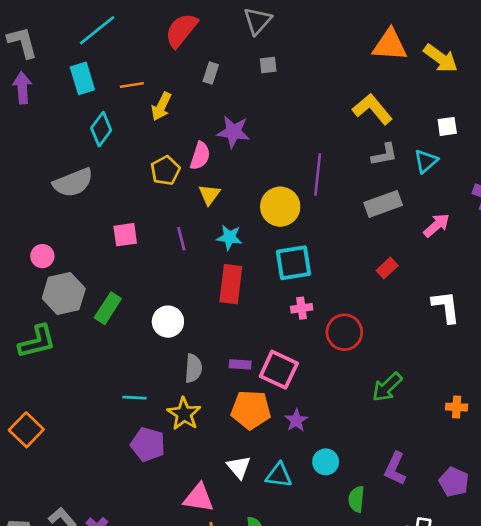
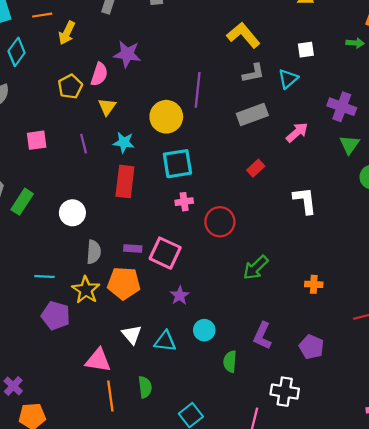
orange pentagon: (251, 410) -> (124, 283), moved

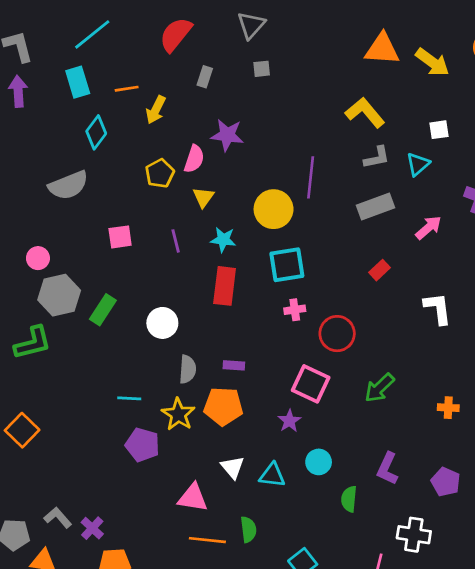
pink square: (165, 253) -> (311, 384), moved
orange line: (110, 396) -> (207, 540), turned -76

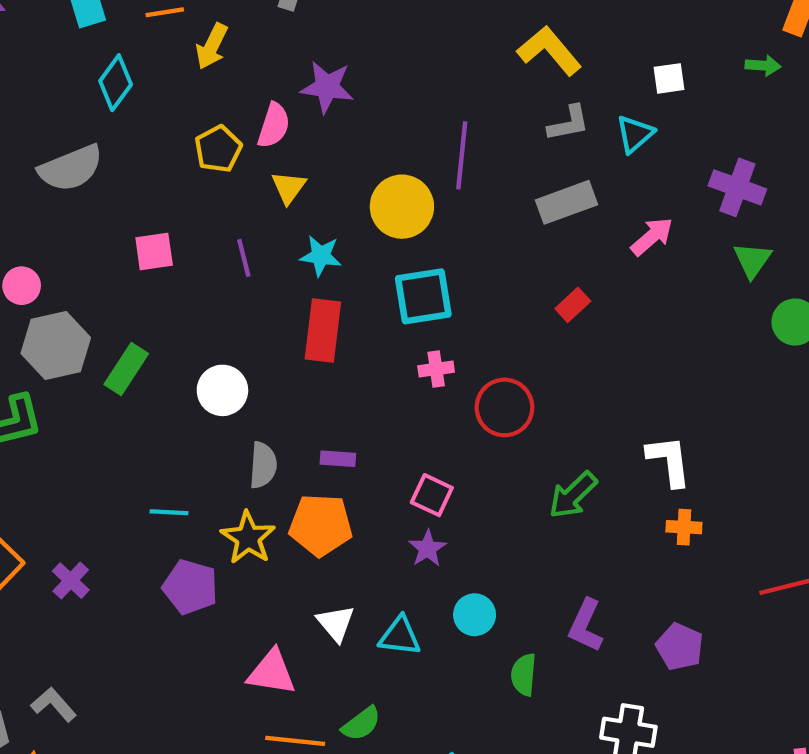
white L-shape: (438, 308) -> (669, 461), moved
pink square: (311, 384) -> (432, 495), moved, size x0.7
purple cross: (92, 528) -> (71, 581), moved
green semicircle: (248, 529) -> (361, 724), turned 60

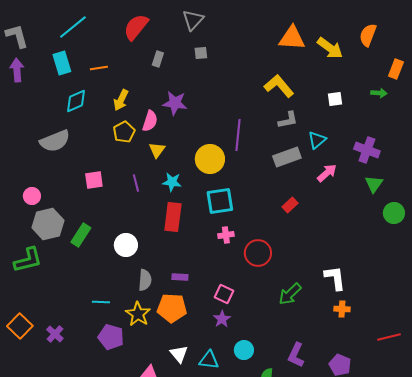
yellow arrow: (212, 46) -> (121, 100), moved
cyan diamond: (116, 83) -> (76, 101), turned 30
cyan triangle: (635, 134) -> (317, 140), moved

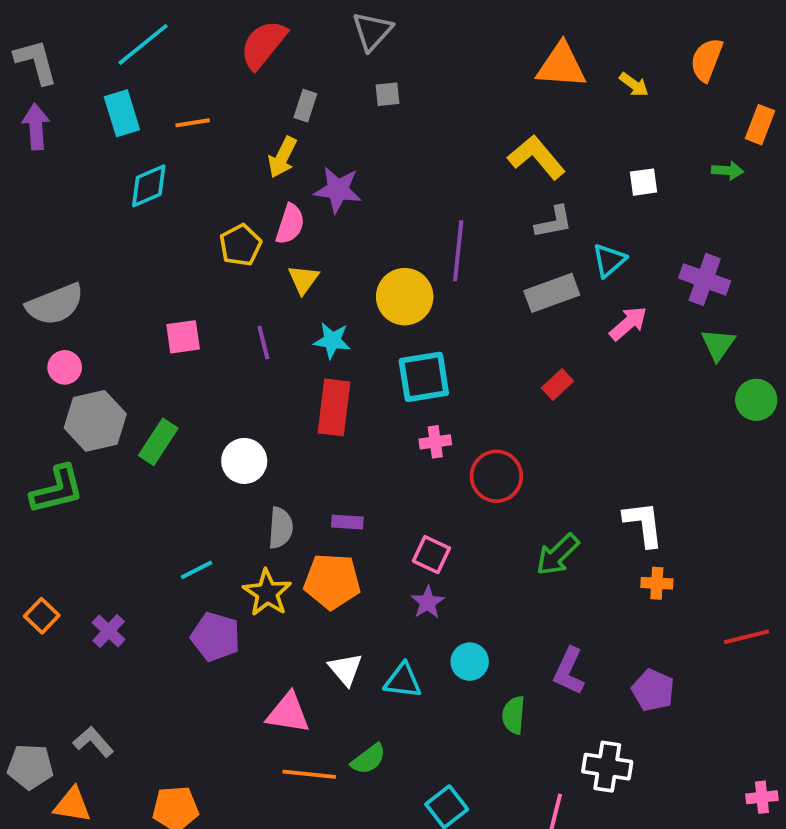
yellow arrow: (330, 48) -> (634, 85), size x0.6
yellow arrow: (121, 100) -> (282, 157), moved
gray semicircle: (55, 141) -> (55, 304), moved
cyan line: (101, 302) -> (196, 570), turned -30
orange square: (20, 326) -> (42, 616), size x0.7

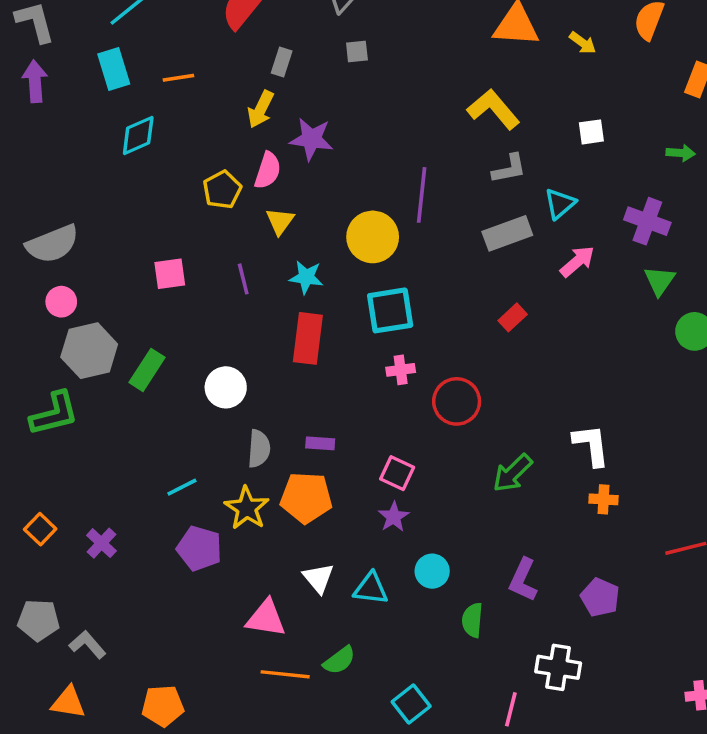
green arrow: (728, 171) -> (681, 153), moved
gray pentagon: (30, 767) -> (38, 620), moved

